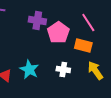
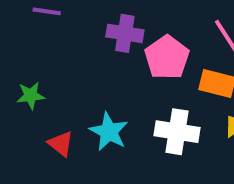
white cross: (63, 70) -> (177, 132), size x1.5

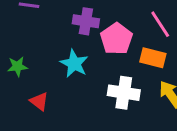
cyan star: (109, 132) -> (74, 64), moved

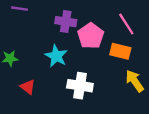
white cross: (124, 93) -> (80, 86), moved

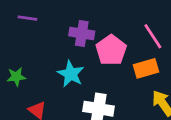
orange rectangle: (120, 51) -> (146, 68), turned -30

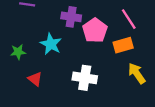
cyan star: (71, 74) -> (51, 44), moved

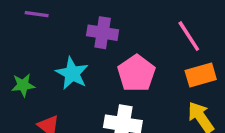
pink pentagon: (95, 30) -> (136, 73), moved
orange rectangle: (123, 45) -> (201, 75), moved

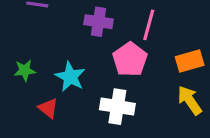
pink line: (189, 36) -> (149, 25), moved, turned 48
cyan star: (72, 73) -> (70, 77), moved

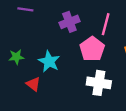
purple cross: (99, 22) -> (69, 22), turned -30
white cross: (117, 107) -> (99, 83), moved

